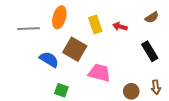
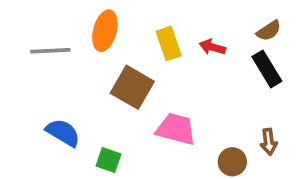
black rectangle: (150, 51) -> (267, 69), moved
blue semicircle: (49, 59) -> (63, 133), moved
brown arrow: (156, 87) -> (269, 142), moved

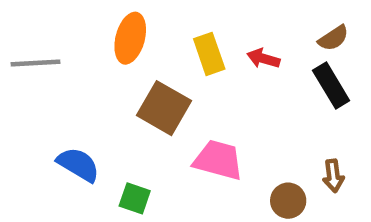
gray line: (50, 51) -> (35, 63), moved

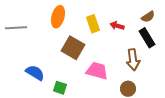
brown arrow: (333, 176) -> (133, 60), moved, size x1.5

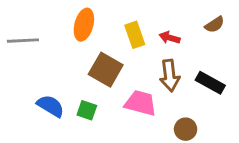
black rectangle: (147, 38) -> (210, 83), moved, turned -30
brown arrow: (133, 60) -> (170, 75), moved
green square: (60, 88) -> (87, 110), moved

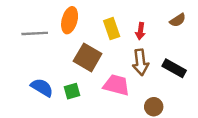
red arrow: (170, 38) -> (140, 31), turned -98
gray line: (23, 41) -> (35, 33), moved
green square: (87, 110) -> (72, 91), turned -35

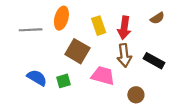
red arrow: (140, 31) -> (124, 28), size x1.5

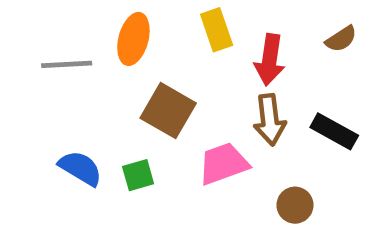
yellow rectangle: (99, 26) -> (217, 30), moved
pink trapezoid: (103, 76) -> (223, 164), turned -35

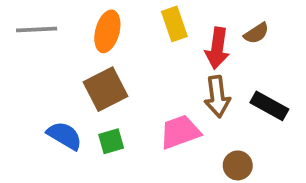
brown semicircle: (341, 39) -> (256, 33), moved
gray line: (67, 64) -> (37, 30), moved
brown square: (168, 111) -> (106, 89), moved, turned 33

